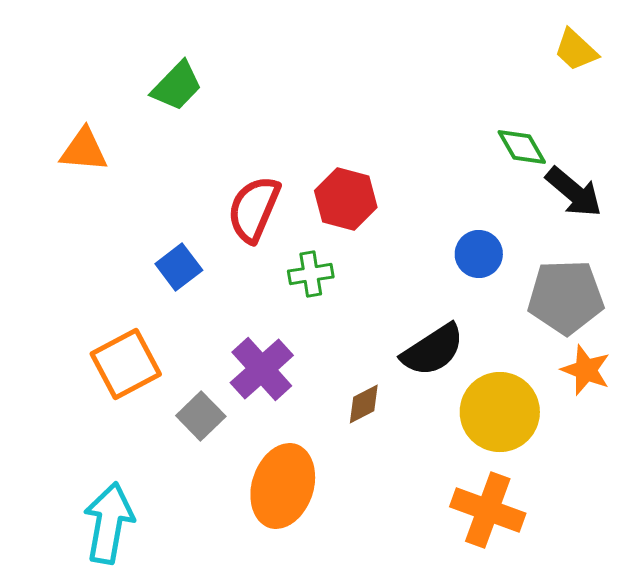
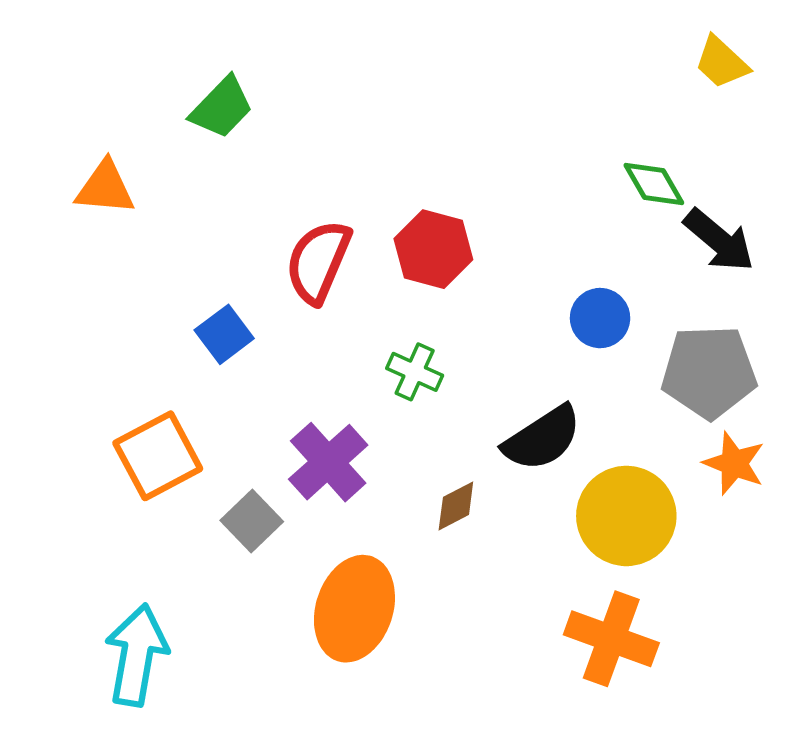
green cross: (311, 274) -> (415, 372), moved, turned 33

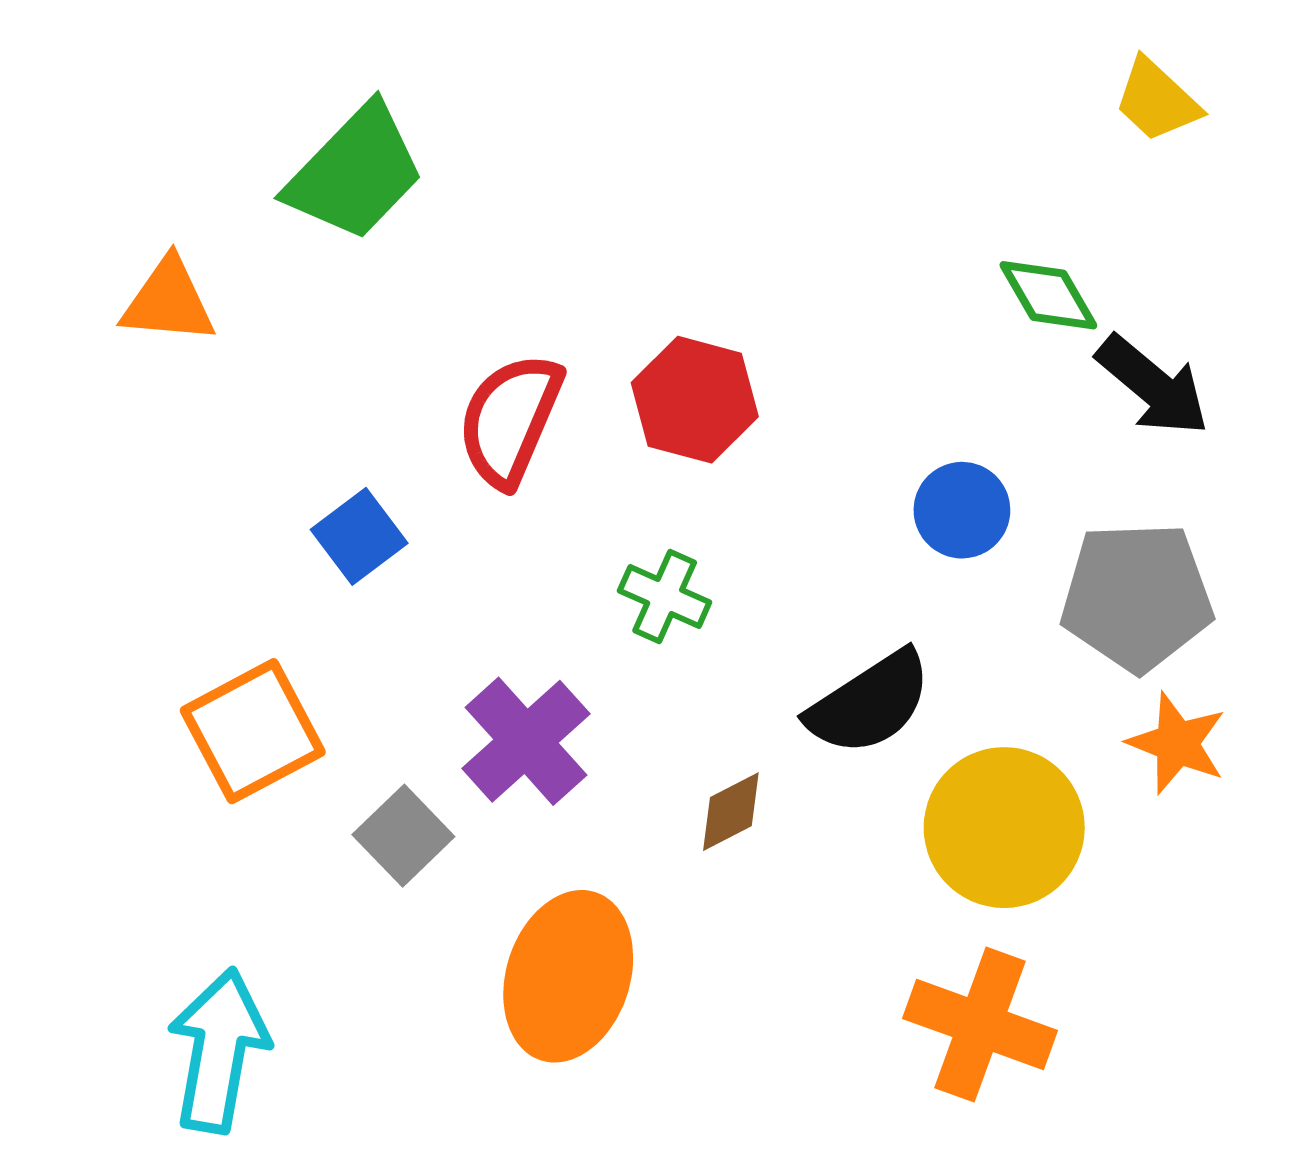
green trapezoid: (222, 108) -> (355, 173), size x1.4

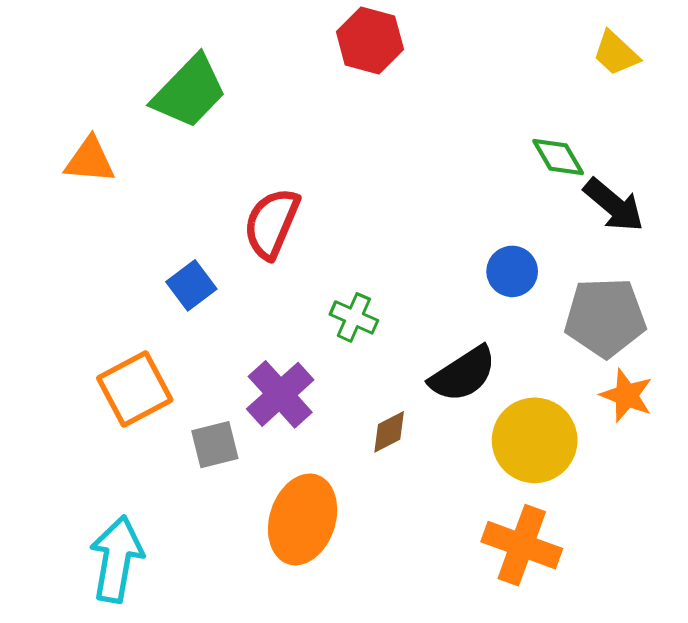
red hexagon: (695, 400) -> (370, 40), moved
gray square: (403, 836) -> (215, 445), turned 30

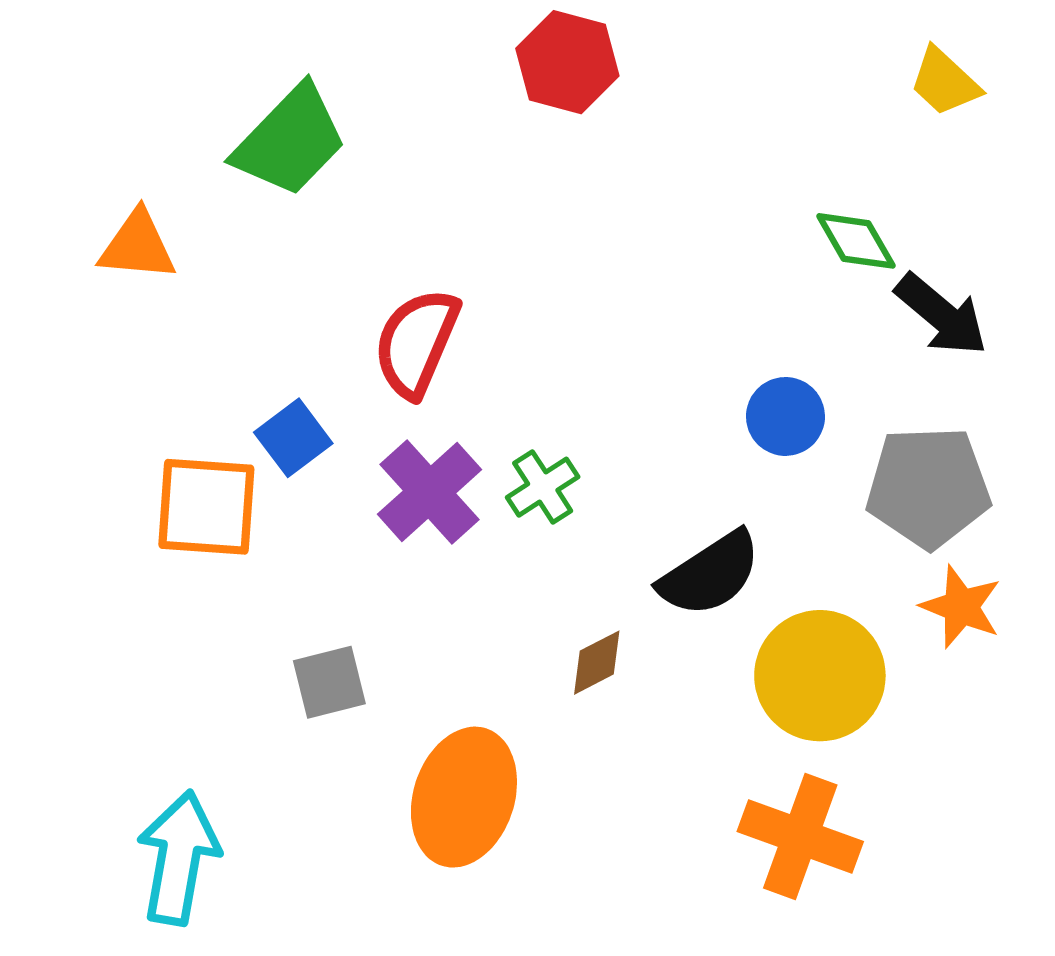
green cross: (354, 317) -> (543, 487), turned 33
orange square: (135, 389) -> (206, 507), moved, turned 32
purple cross: (280, 394) -> (429, 492), moved

